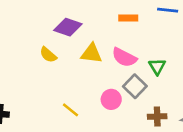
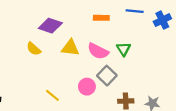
green triangle: (157, 67) -> (124, 49), moved

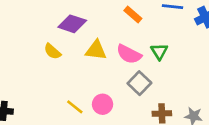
orange rectangle: (101, 18) -> (133, 15), turned 40
pink circle: (87, 87) -> (103, 104), moved

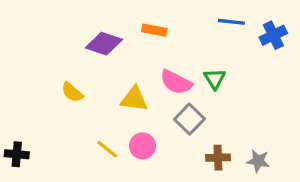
orange rectangle: (133, 15) -> (154, 30), moved, turned -30
yellow triangle: (96, 50) -> (134, 99), moved
yellow semicircle: (52, 51) -> (72, 92), moved

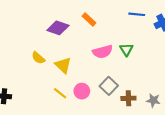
orange rectangle: (154, 30) -> (89, 20), turned 32
pink semicircle: (176, 82) -> (103, 52), turned -42
yellow triangle: (134, 99) -> (63, 65), moved, turned 36
gray square: (189, 119) -> (109, 86), moved

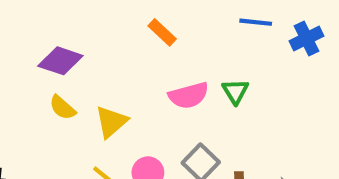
purple diamond: (58, 28) -> (60, 61), moved
yellow triangle: (63, 65) -> (111, 122), turned 36

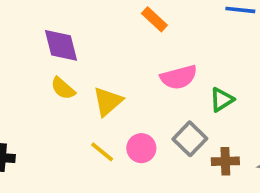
purple diamond: (60, 61) -> (61, 45), turned 57
green triangle: (235, 91) -> (222, 100), moved, turned 30

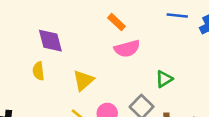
pink semicircle: (179, 77) -> (127, 49), moved
yellow semicircle: (63, 88) -> (38, 71), moved, turned 42

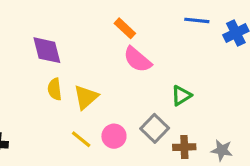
pink semicircle: (127, 49) -> (137, 60), turned 55
yellow semicircle: (38, 71) -> (55, 89), moved

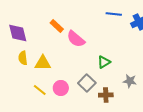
orange rectangle: (125, 28) -> (57, 26), moved
yellow triangle: (86, 97) -> (43, 63), turned 42
gray star: (222, 150) -> (130, 81), moved

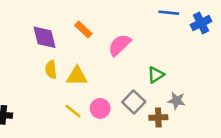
orange rectangle: (57, 26) -> (83, 29), moved
pink semicircle: (76, 39) -> (120, 45), turned 96
gray star: (130, 81) -> (176, 101), moved

